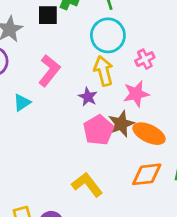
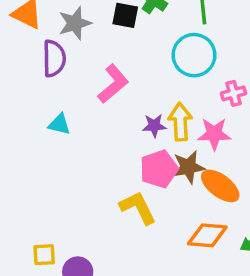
yellow arrow: (103, 71) -> (180, 122), moved
purple star: (88, 97) -> (154, 126), turned 30
cyan triangle: (22, 103) -> (59, 124), moved, turned 36
yellow L-shape: (87, 185) -> (138, 208), moved

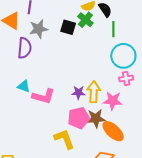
cyan circle: (194, 55) -> (123, 56), moved
pink L-shape: (113, 84) -> (43, 96), moved, turned 50

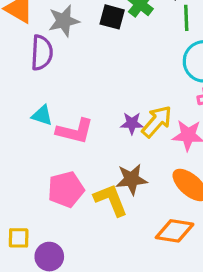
yellow arrow: (94, 92) -> (157, 121), turned 40
pink pentagon: (79, 118) -> (66, 189), moved
brown star: (96, 118) -> (131, 179), moved

